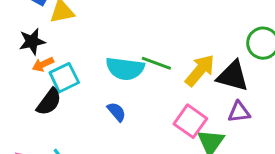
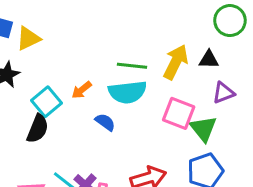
orange arrow: (43, 64) -> (82, 90), moved
cyan semicircle: (125, 69) -> (127, 92), moved
black triangle: (233, 76) -> (209, 60), size x0.6

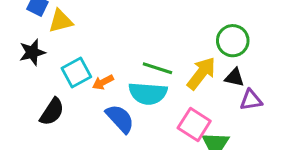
green circle: (230, 21) -> (233, 41), moved
purple triangle: (223, 93) -> (251, 100), moved
cyan square: (47, 102) -> (76, 73), moved
blue semicircle: (105, 122) -> (120, 119), size x1.5

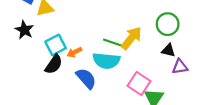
black star: (32, 52) -> (24, 30), turned -30
yellow arrow: (201, 73) -> (131, 38), moved
black semicircle: (52, 112) -> (54, 64), moved

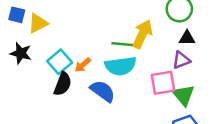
purple triangle: (180, 67) -> (181, 60), moved
pink square: (139, 83) -> (163, 83), turned -30

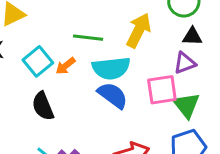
green line: (124, 44) -> (88, 38), moved
black semicircle: (63, 84) -> (43, 106), moved, turned 135
blue semicircle: (103, 91) -> (113, 95), moved

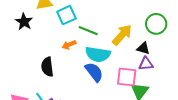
black triangle: (192, 36) -> (143, 48), moved
cyan square: (38, 61) -> (66, 15), moved

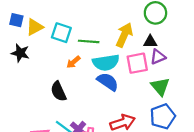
cyan square: (66, 15) -> (61, 33), turned -30
pink square: (127, 77) -> (137, 63), moved

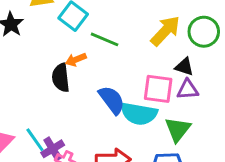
yellow arrow: (124, 35) -> (165, 31), moved
cyan semicircle: (106, 63) -> (139, 114), moved
black semicircle: (59, 91) -> (61, 78), moved

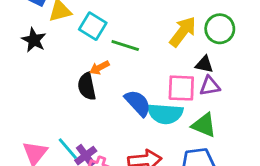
green triangle: (178, 129) -> (204, 125), turned -40

